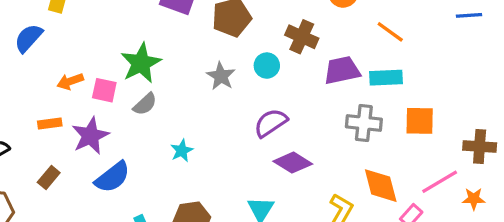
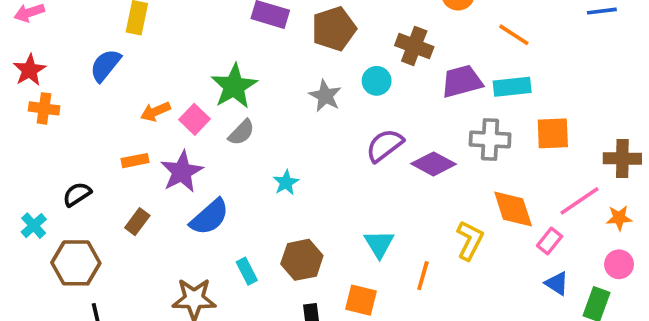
pink square: (104, 90) -> (195, 119), turned 35
purple diamond: (293, 163) -> (434, 164), moved

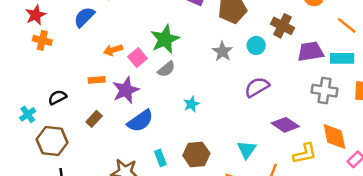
purple diamond: (434, 164) -> (285, 125), moved
yellow L-shape: (470, 240) -> (305, 154), turned 45

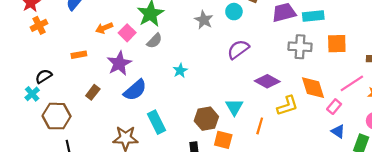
orange cross: (42, 40) -> (39, 25), turned -35
orange rectangle: (97, 80) -> (79, 55), moved
black semicircle: (57, 97) -> (44, 76), moved
brown hexagon: (196, 154) -> (206, 119), moved
cyan rectangle: (160, 158) -> (157, 122), size x1.5

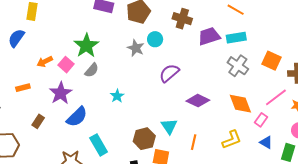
cyan circle: (234, 12) -> (155, 39), moved
orange square: (337, 44) -> (272, 61), moved, turned 30
gray cross: (300, 47) -> (238, 66), moved, turned 35
yellow L-shape: (287, 106) -> (232, 140), moved

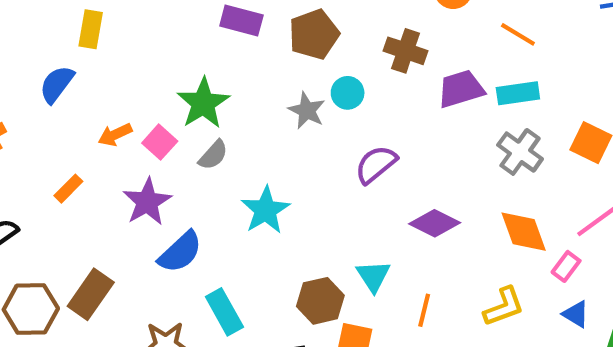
orange rectangle: (23, 88) -> (68, 189), turned -32
cyan star: (117, 96) -> (266, 210), size x1.6
brown rectangle: (38, 121) -> (91, 294), moved, size x1.6

